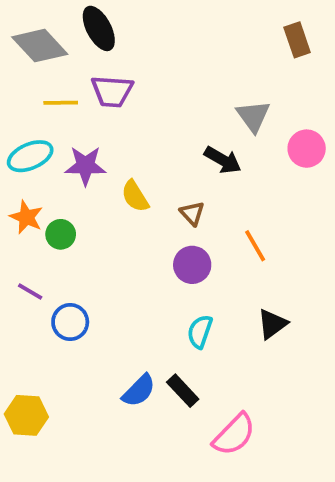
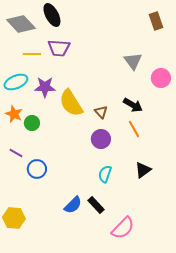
black arrow: (223, 160) -> (133, 105), moved
yellow semicircle: (135, 196) -> (71, 103), size x1.6

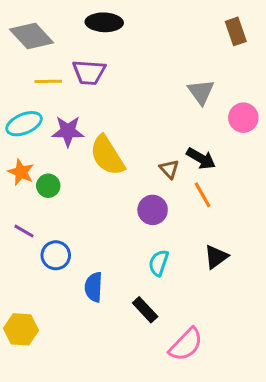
black ellipse: (52, 15) -> (104, 22), moved, turned -60
brown triangle: (101, 112) -> (169, 169), moved
blue semicircle: (73, 205) -> (94, 287), moved, turned 138

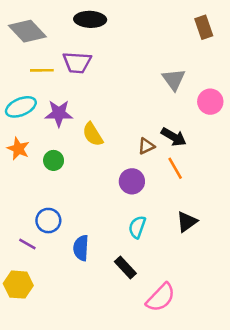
yellow semicircle: (107, 155) -> (93, 134), size x0.7
brown triangle: (169, 169) -> (146, 146), turned 48
green circle: (48, 186) -> (54, 160), moved
purple line: (24, 231) -> (27, 244), moved

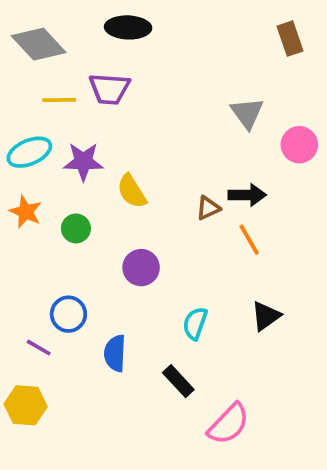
black arrow: (174, 137) -> (247, 195), turned -30
purple circle: (132, 181) -> (141, 268), moved

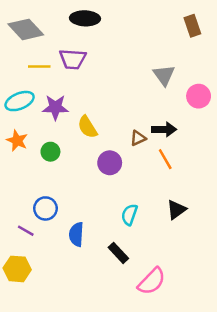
purple circle: (141, 268) -> (110, 163), moved

